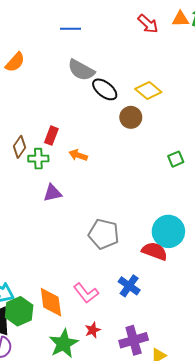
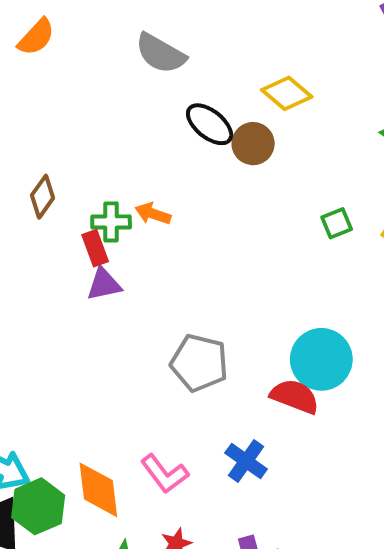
black ellipse: (105, 89) -> (210, 124), moved
red rectangle: (51, 136) -> (95, 248), moved, turned -42
green cross: (38, 159) -> (111, 222), moved

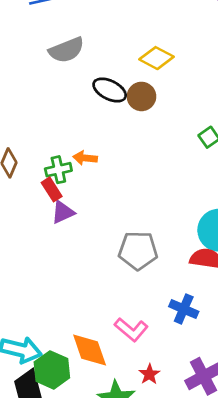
gray semicircle: (161, 53) -> (66, 50), turned -39

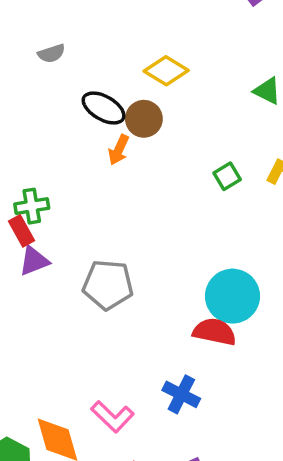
gray semicircle: (66, 50) -> (51, 53), size x0.6
orange arrow: (85, 158) -> (119, 150), moved, turned -75
gray pentagon: (138, 250) -> (108, 285), moved

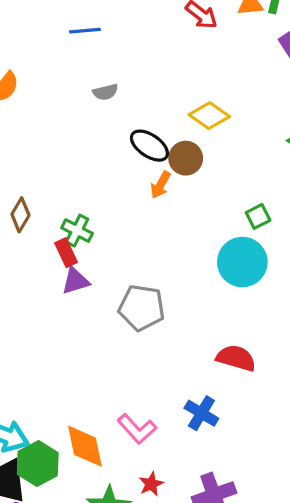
green cross: (32, 206) -> (77, 231), turned 32
cyan circle: (232, 296) -> (242, 262), moved

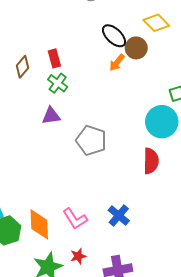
red rectangle: (66, 253) -> (54, 58), moved
red semicircle: (236, 358) -> (151, 161), moved, turned 65

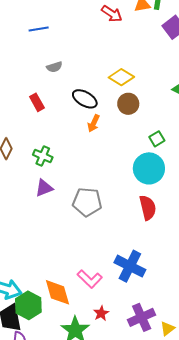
brown circle: (136, 48) -> (128, 104), moved
red rectangle: (54, 58) -> (37, 102), moved
blue cross: (119, 216) -> (130, 266), size x1.4

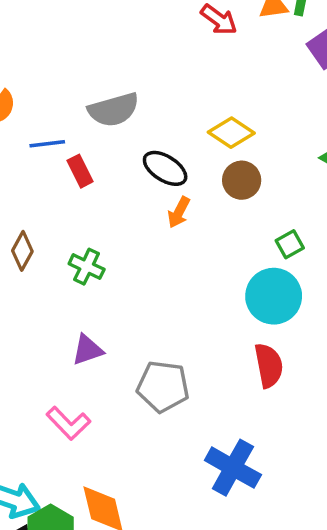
blue line: (39, 29) -> (47, 144), moved
gray semicircle: (54, 67) -> (114, 110), size x1.8
purple triangle: (44, 188) -> (87, 350), moved
gray pentagon: (87, 202) -> (163, 386), moved
pink L-shape: (90, 279) -> (68, 423), moved

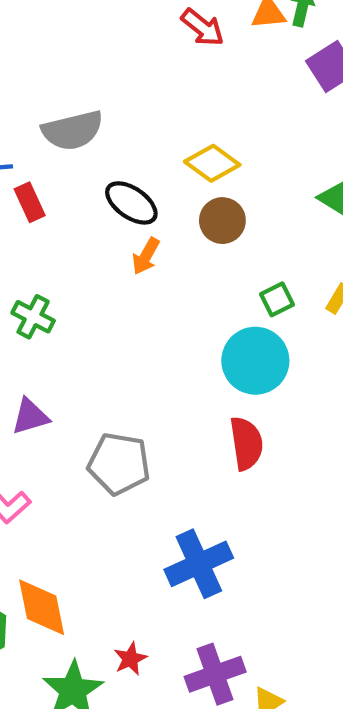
blue cross: (233, 468) -> (199, 564), turned 34

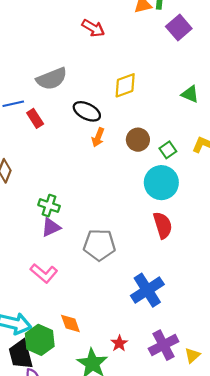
red arrow: (203, 27) -> (93, 28), moved
yellow diamond: (212, 163) -> (125, 85), turned -48
brown circle: (222, 221) -> (138, 140), moved
green cross: (33, 317) -> (49, 206), moved
orange diamond: (42, 607) -> (70, 324), size x0.7

